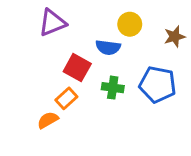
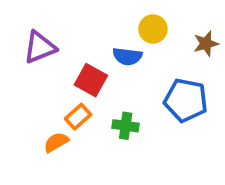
purple triangle: (52, 23) -> (40, 47), moved
green cross: (113, 88) -> (126, 126), moved

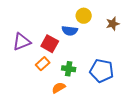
purple triangle: (40, 47) -> (22, 42), moved
blue pentagon: (186, 100) -> (102, 71), moved
orange semicircle: (56, 142) -> (59, 88), moved

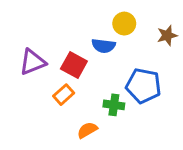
green cross: (69, 69) -> (114, 105), moved
blue pentagon: (102, 71) -> (143, 86), moved

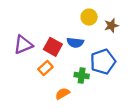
brown star: (167, 35) -> (111, 26), moved
blue semicircle: (104, 46) -> (75, 43), moved
blue pentagon: (143, 86) -> (103, 62), turned -30

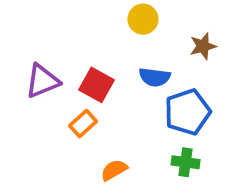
yellow circle: (89, 17) -> (143, 19), moved
blue semicircle: (75, 43) -> (155, 77), moved
green cross: (82, 76) -> (186, 162), moved

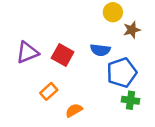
yellow circle: (143, 19) -> (113, 12), moved
orange rectangle: (83, 124) -> (49, 91), moved
green cross: (186, 162) -> (130, 100), moved

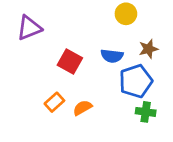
brown star: (132, 30) -> (148, 49), moved
purple triangle: (27, 52) -> (29, 28), moved
orange semicircle: (74, 110) -> (82, 108), moved

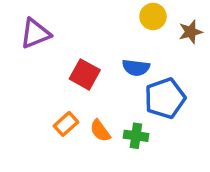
brown star: (148, 49) -> (190, 32), moved
orange semicircle: (82, 108) -> (100, 131), turned -96
green cross: (146, 112) -> (136, 136), moved

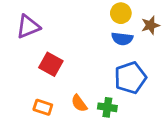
blue semicircle: (136, 68) -> (122, 39), moved
red square: (85, 74) -> (51, 64), moved
orange rectangle: (66, 124) -> (43, 107), moved, turned 60

